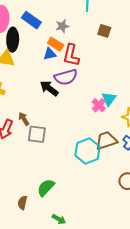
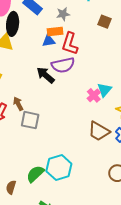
orange rectangle: (56, 44) -> (55, 31), turned -42
brown trapezoid: (106, 141) -> (99, 131), turned -135
cyan hexagon: (87, 151) -> (59, 167), moved

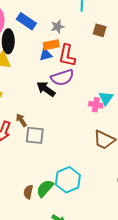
pink cross: (94, 95) -> (96, 105), turned -32
brown semicircle: (11, 187) -> (28, 192), moved

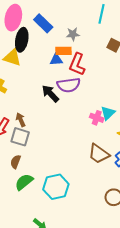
gray square: (35, 135) -> (20, 137), moved
green semicircle: (45, 188) -> (24, 182), moved
brown semicircle: (28, 192) -> (16, 162), moved

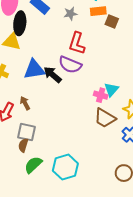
orange rectangle: (63, 51) -> (98, 11), moved
blue triangle: (56, 60) -> (34, 70), moved, size x1.6
purple semicircle: (69, 85) -> (70, 65), turned 35
gray square: (20, 137) -> (27, 132), moved
brown trapezoid: (99, 154) -> (105, 118), moved

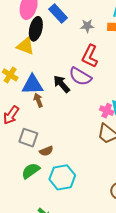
blue triangle: (34, 70) -> (32, 85), moved
brown arrow: (25, 103) -> (38, 100), moved
brown semicircle: (23, 145) -> (46, 151), moved, turned -136

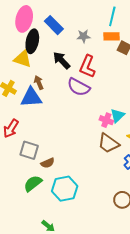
black arrow: (62, 84) -> (62, 60), moved
brown arrow: (38, 100) -> (39, 83), moved

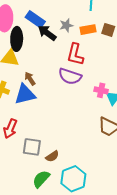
orange rectangle: (112, 36) -> (88, 30), moved
black arrow: (62, 60) -> (47, 33), moved
pink cross: (106, 120) -> (101, 90), moved

